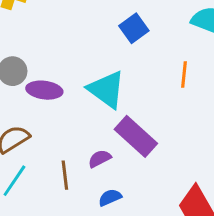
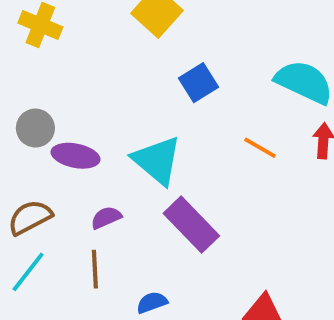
orange line: (184, 74) -> (260, 148), turned -70
purple semicircle: (100, 159) -> (106, 218), moved

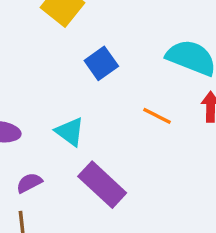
cyan triangle: (157, 160) -> (70, 132), size x0.7

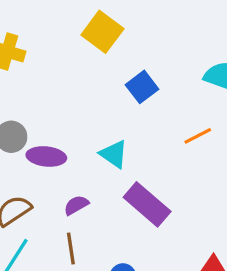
orange line: (157, 116) -> (198, 136), turned -52

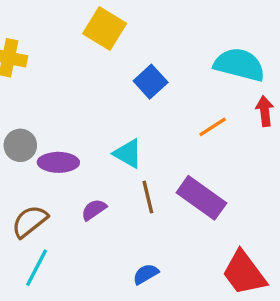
purple rectangle: (147, 204) -> (201, 198), moved
brown line: (71, 248) -> (148, 197), moved

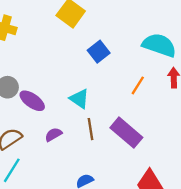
orange line: (213, 127) -> (138, 85), turned -30
purple ellipse: (58, 162) -> (32, 101), turned 30

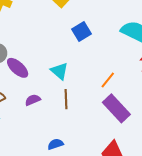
orange line: (138, 85) -> (108, 80), moved
purple rectangle: (126, 133) -> (116, 108), moved

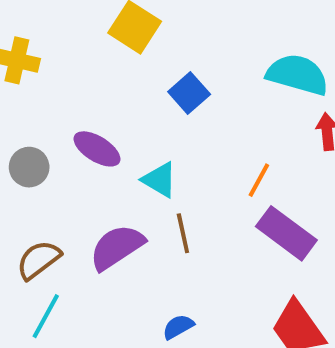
purple ellipse: (18, 68) -> (97, 149), moved
purple semicircle: (33, 100) -> (117, 247), size x1.8

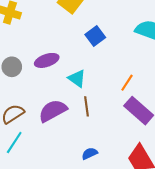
purple ellipse: (97, 149) -> (47, 60), turned -55
blue semicircle: (178, 327) -> (90, 153), moved

